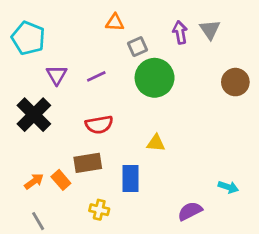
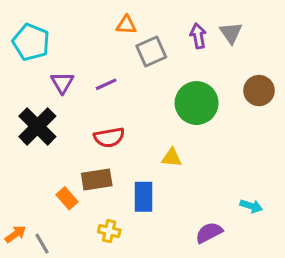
gray square: (137, 47) -> (151, 52), size x1.4
green circle: (155, 78) -> (197, 103), moved
orange arrow: (34, 181) -> (15, 234), moved

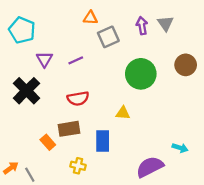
purple semicircle: (209, 233) -> (150, 167), size x1.4

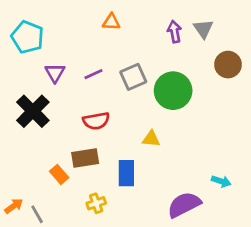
gray square: (108, 37) -> (133, 77), moved
brown circle: (186, 65) -> (228, 65), moved
yellow cross: (78, 166) -> (96, 203), turned -32

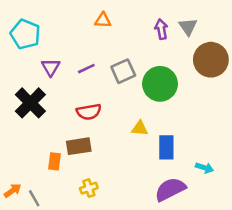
brown circle: (228, 65) -> (211, 60), size x1.4
blue rectangle: (126, 173) -> (166, 147), moved
orange rectangle: (59, 174) -> (55, 161), turned 48

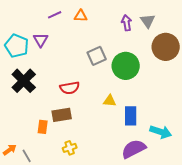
cyan pentagon: (25, 34) -> (17, 46), moved
purple triangle: (51, 67) -> (41, 40), moved
purple line: (86, 69) -> (55, 15), moved
cyan arrow: (205, 168) -> (161, 132), size x1.5

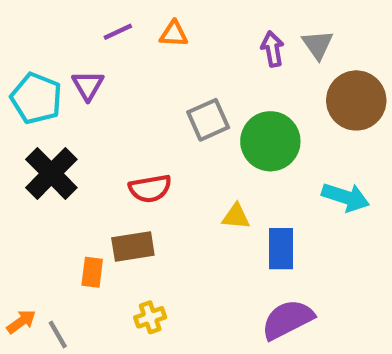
cyan arrow: (161, 132) -> (346, 197), moved

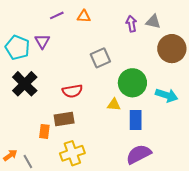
gray triangle: (318, 45) -> (153, 22), turned -42
green circle: (270, 141) -> (132, 83), moved
yellow cross: (150, 317) -> (72, 153), size x1.6

